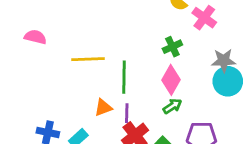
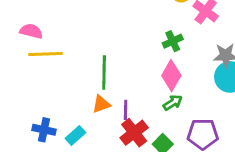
yellow line: (88, 59) -> (45, 54), moved
green line: (124, 77) -> (104, 73), moved

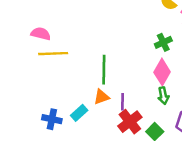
green arrow: (173, 103) -> (163, 96), turned 112
cyan rectangle: (75, 136) -> (79, 113), moved

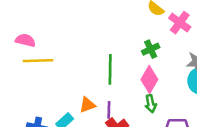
green line: (104, 70) -> (110, 69), moved

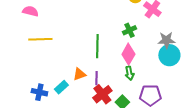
pink semicircle: (25, 40) -> (30, 11), moved

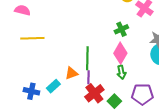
green line: (97, 46) -> (87, 58), moved

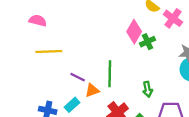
pink diamond: (120, 53) -> (134, 32), moved
purple line: (88, 77) -> (78, 77), moved, turned -64

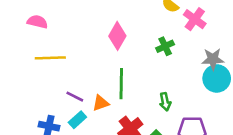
pink diamond: (134, 32) -> (117, 36), moved
purple line: (78, 77) -> (75, 97), moved

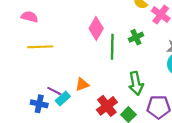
green line: (121, 84) -> (112, 47), moved
purple line: (75, 97) -> (54, 91), moved
green arrow: (165, 102) -> (136, 83), size x1.5

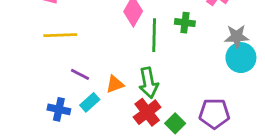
green cross: (136, 37) -> (185, 23), turned 32
green arrow: (136, 83) -> (149, 83), moved
purple line: (54, 91) -> (80, 74), moved

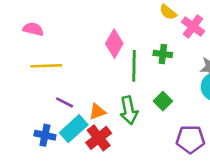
cyan rectangle: (90, 102) -> (74, 129), size x1.5
red cross: (147, 112) -> (99, 138), moved
green square: (175, 123) -> (163, 101), moved

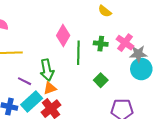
pink cross: (193, 27) -> (125, 43), moved
green arrow: (129, 110) -> (47, 70), moved

